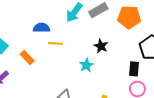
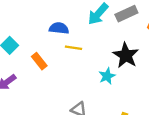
black star: (101, 46) -> (126, 55), size x1.5

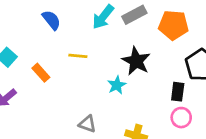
blue semicircle: (59, 28) -> (51, 20), moved, turned 48

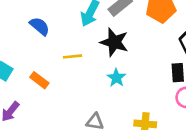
black star: (136, 61) -> (114, 42), moved

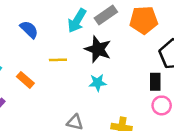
cyan star: (116, 78) -> (98, 83), turned 30

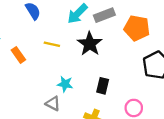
black rectangle: (155, 82) -> (103, 86), moved
cyan star: (98, 83) -> (65, 84), moved

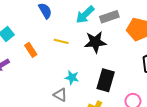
black star: (90, 44) -> (95, 42), turned 30
black rectangle: (103, 86) -> (106, 80), size x1.5

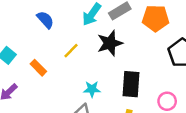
yellow line: (61, 41) -> (71, 51), turned -48

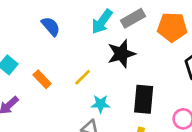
yellow line: (71, 51) -> (83, 77), moved

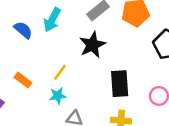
cyan arrow: (102, 22) -> (52, 20), moved
cyan star: (101, 104) -> (58, 96), moved

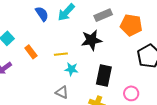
yellow line: (60, 72) -> (61, 54), turned 32
cyan star: (58, 96) -> (71, 69), moved

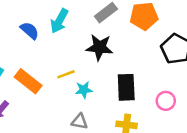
black star: (91, 40) -> (99, 47), turned 30
orange rectangle: (31, 52) -> (28, 81), size x1.5

